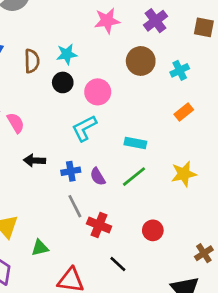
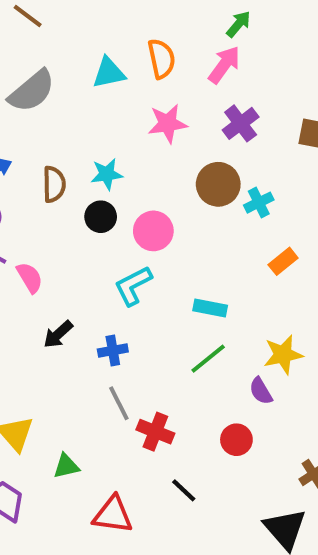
cyan cross: (180, 70) -> (259, 203), moved
black arrow: (35, 160) -> (58, 334), turned -45
purple semicircle: (98, 177) -> (261, 391), moved

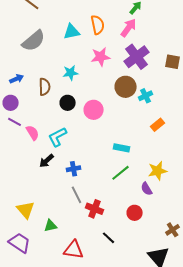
purple cross: (241, 123) -> (137, 57), size x1.4
cyan star: (107, 174) -> (71, 73), moved
cyan L-shape: (133, 286) -> (58, 137), moved

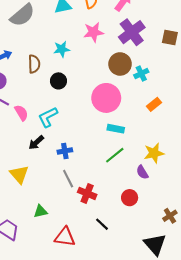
pink circle: (94, 110) -> (106, 98), moved, size x1.4
yellow triangle: (26, 210) -> (19, 174), moved

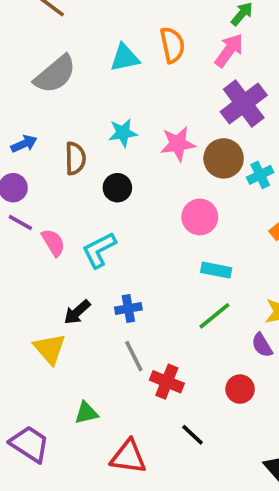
pink star: (93, 32) -> (178, 144), moved
pink circle: (106, 98) -> (200, 217), size x0.7
black arrow: (36, 142) -> (77, 312), moved

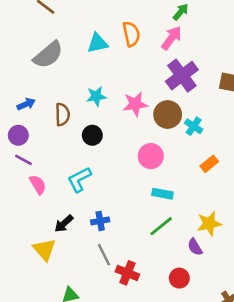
cyan cross: (260, 175) -> (194, 126), turned -30
pink semicircle: (53, 243) -> (38, 185), moved

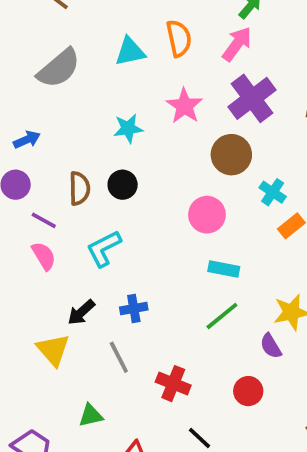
pink star: (135, 104) -> (184, 106), moved, turned -30
brown semicircle: (62, 114) -> (79, 188), moved
cyan cross: (194, 126) -> (273, 192), moved
purple line: (24, 160) -> (44, 220), moved
gray line: (104, 255) -> (119, 357), moved

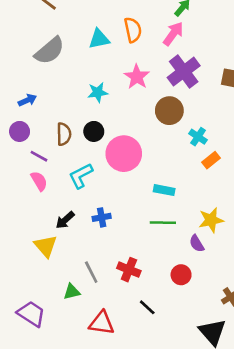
pink circle: (207, 215) -> (124, 154), moved, size x1.4
green line: (222, 316) -> (163, 223), turned 40
gray line: (119, 357) -> (91, 272), moved

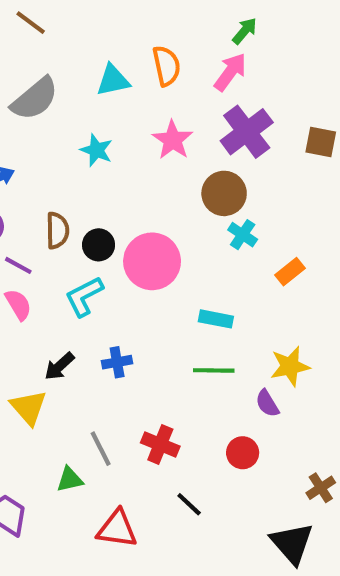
cyan star: (98, 92) -> (96, 150), moved, turned 30
black circle: (94, 131) -> (99, 245), moved
cyan cross: (198, 137) -> (243, 235), moved

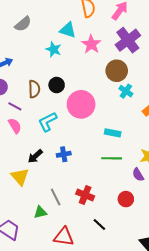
cyan triangle: (113, 80) -> (68, 30), moved, turned 30
gray semicircle: (35, 99) -> (23, 24), size x0.7
black circle: (99, 245) -> (57, 85), moved

